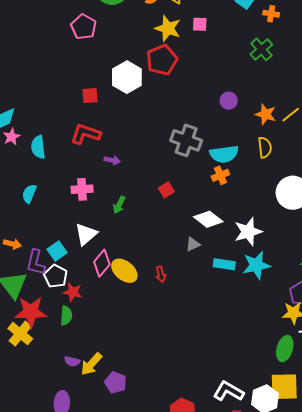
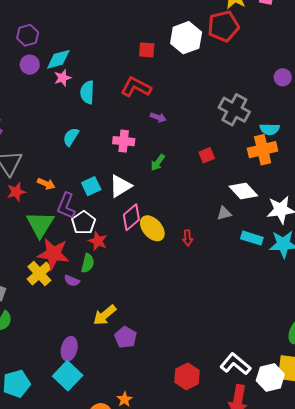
cyan semicircle: (224, 154) -> (270, 129), size x0.7
orange cross: (220, 175) -> (263, 150), size x1.6
cyan square: (57, 251) -> (91, 186), moved
purple semicircle: (72, 361) -> (72, 281), moved

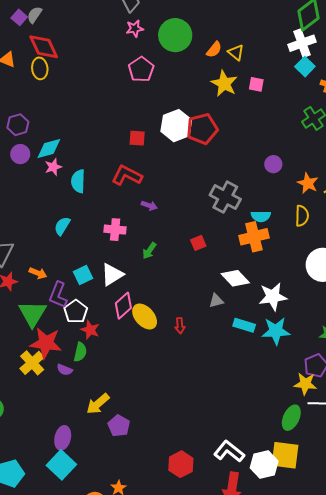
red pentagon: (223, 26) -> (202, 129), moved

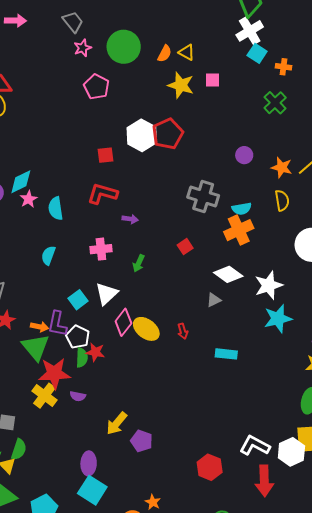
orange arrow: (38, 273) -> (40, 327), moved
cyan rectangle: (244, 325) -> (226, 354), moved
green semicircle: (80, 352) -> (82, 358), moved

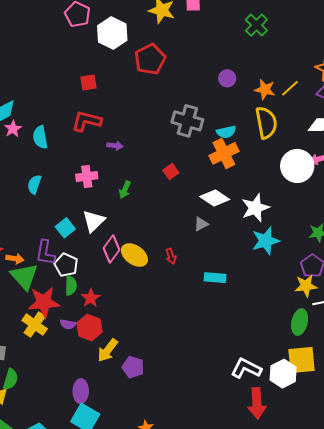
white hexagon: (142, 135) -> (112, 33), moved
yellow semicircle: (282, 201) -> (266, 123), size x1.5
orange arrow: (40, 327) -> (15, 259), moved
red star: (95, 352) -> (91, 298), moved, turned 30
red hexagon: (210, 467) -> (89, 327), moved

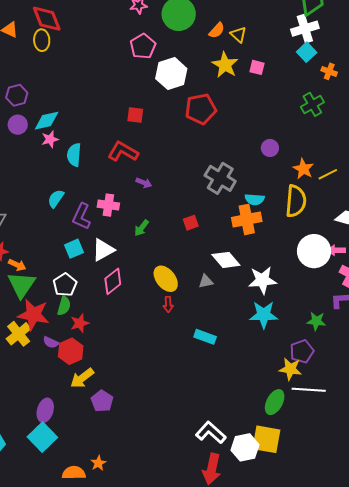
purple L-shape: (45, 253) -> (82, 216), moved
yellow ellipse: (134, 255) -> (166, 279), moved

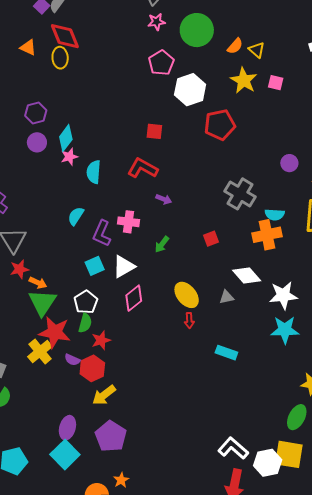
cyan diamond: (47, 121) -> (66, 138), turned -40
purple pentagon: (102, 401) -> (111, 436), moved, size x1.4

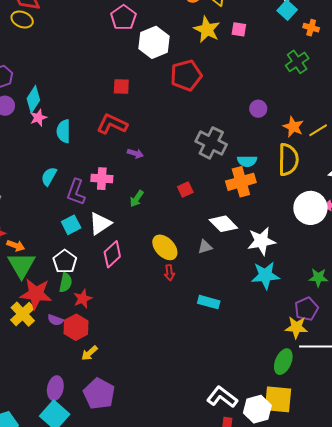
yellow ellipse: (60, 58) -> (22, 20), turned -60
yellow arrow: (104, 395) -> (89, 353), size x0.7

